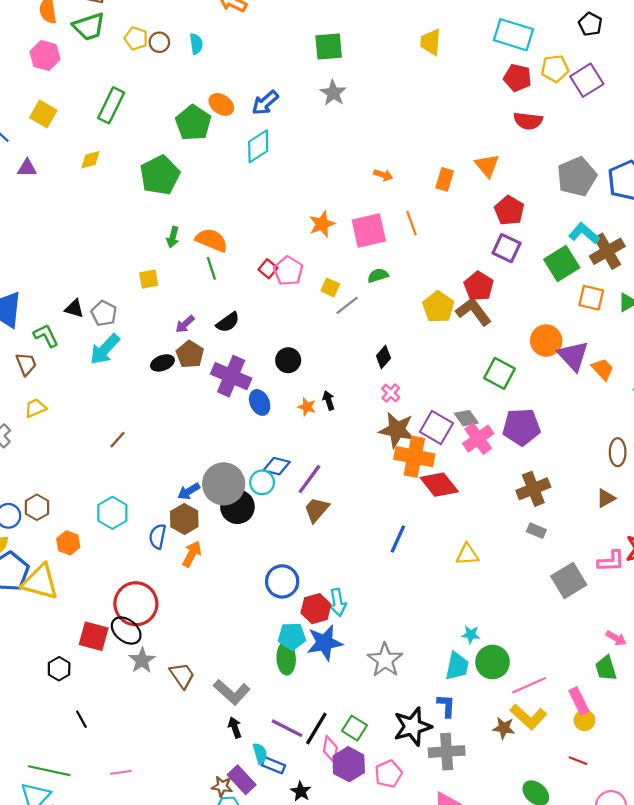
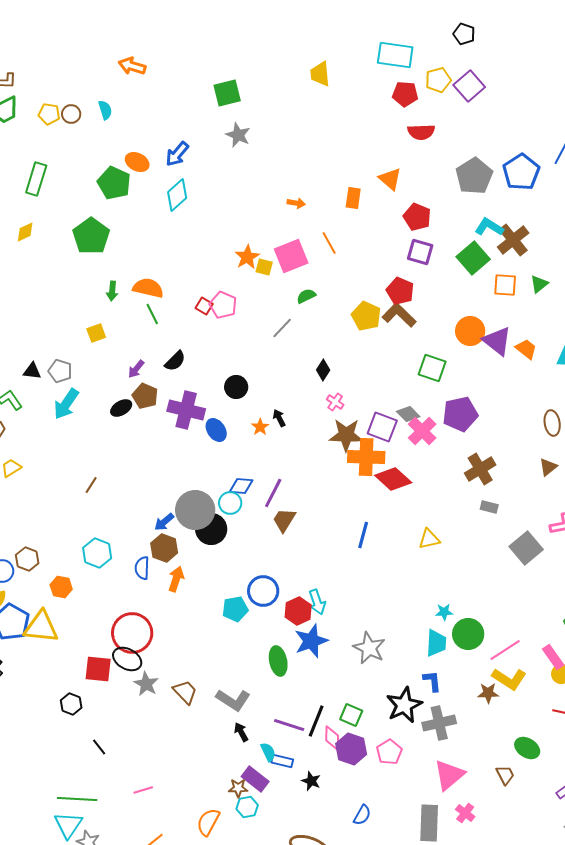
yellow square: (330, 287) -> (264, 267), moved
orange star: (307, 407) -> (260, 427), turned 30
cyan pentagon: (292, 636) -> (235, 609), moved

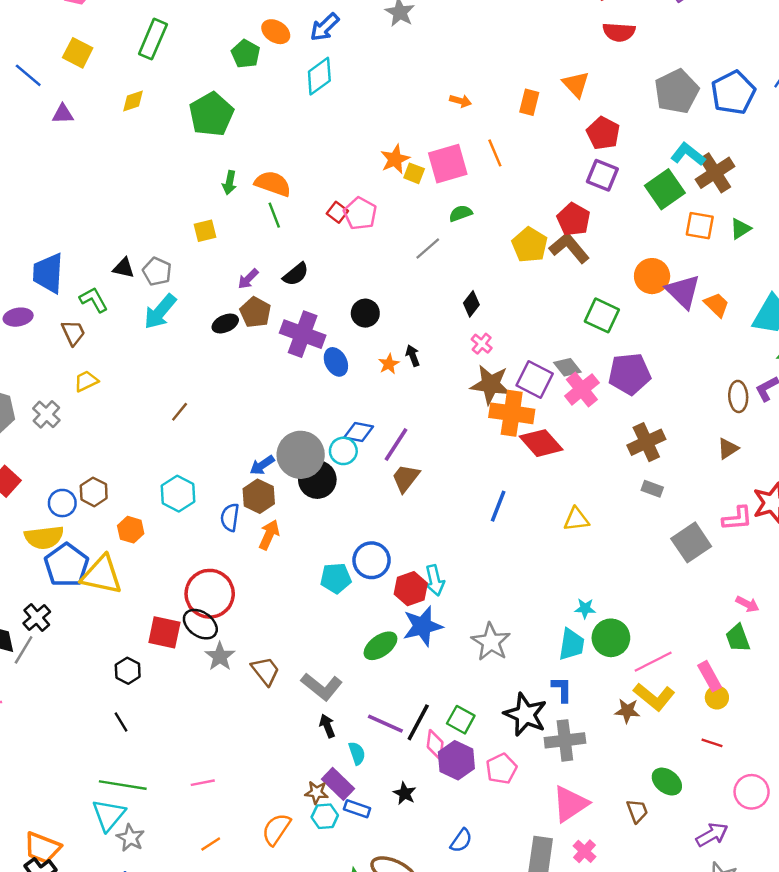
green pentagon: (114, 183) -> (246, 54), size x0.7
green ellipse: (278, 661) -> (380, 646), turned 60
black star: (404, 705) -> (525, 714), turned -30
black line: (99, 747) -> (121, 722), moved
blue rectangle: (282, 761) -> (357, 809), moved

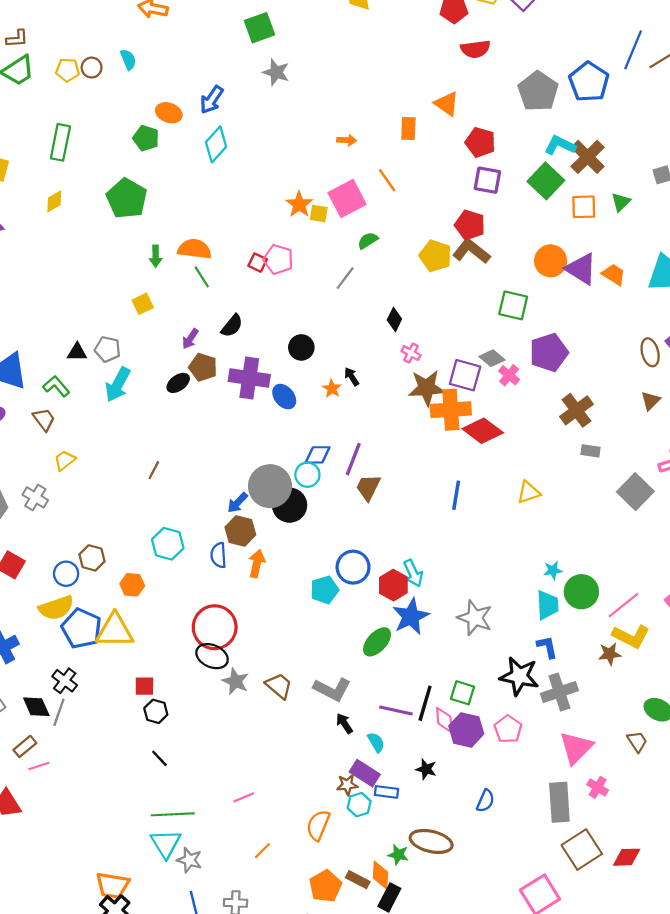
pink cross: (582, 389) -> (509, 375), size x0.7
red square: (164, 632) -> (144, 686), moved, size x0.7

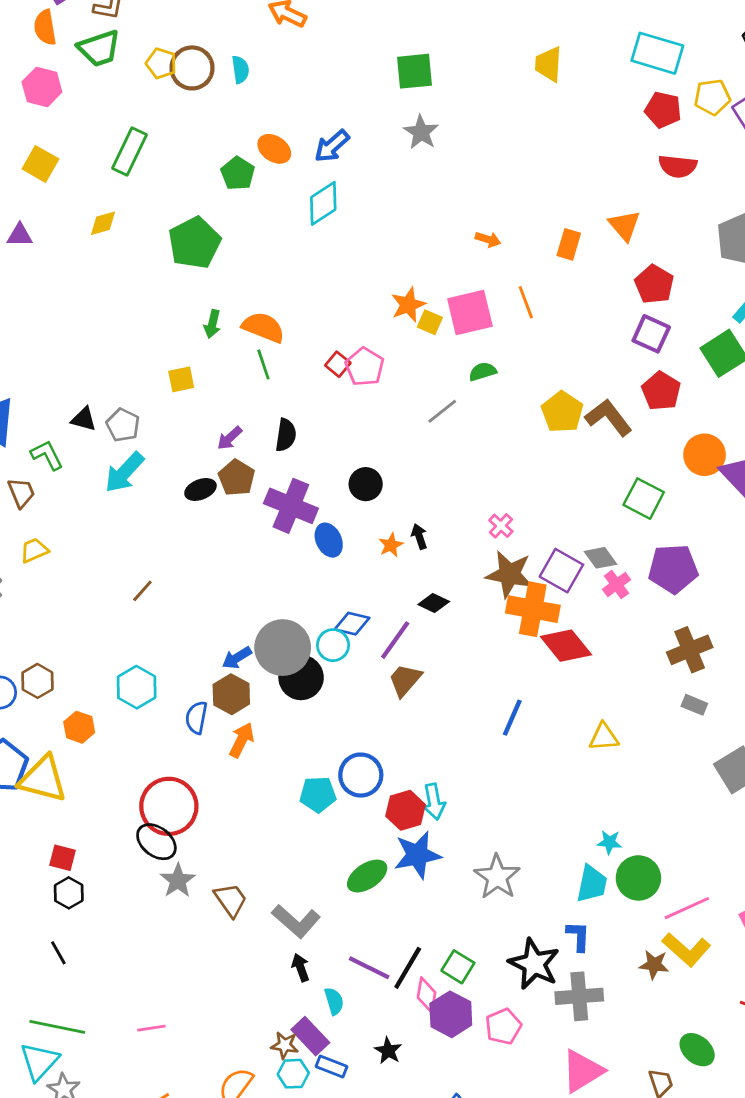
brown circle: (92, 68) -> (192, 68), size x1.6
red pentagon: (470, 225) -> (661, 391), moved
black diamond: (394, 319) -> (434, 603), moved, turned 75
black semicircle: (232, 326) -> (286, 435), turned -45

